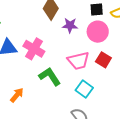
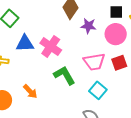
red square: (103, 60) -> (119, 63), turned 35
orange arrow: (17, 95) -> (30, 91), turned 91

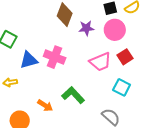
green L-shape: (64, 75) -> (73, 95), moved
cyan square: (98, 90) -> (122, 87), moved

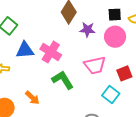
red square: (125, 57) -> (124, 73), moved
green L-shape: (73, 95) -> (63, 80), moved

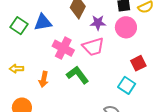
blue triangle: (25, 50) -> (43, 22), moved
pink trapezoid: (95, 65) -> (93, 47), moved
orange arrow: (32, 98) -> (44, 79), moved, turned 63

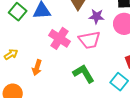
yellow arrow: (16, 69) -> (11, 54), turned 144
green L-shape: (78, 75) -> (84, 74), moved

